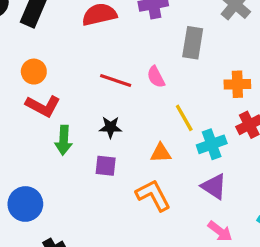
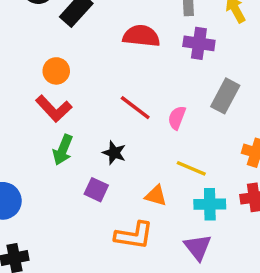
pink semicircle: (156, 77) -> (177, 118), turned 30
yellow line: (184, 118) -> (191, 168), turned -56
orange L-shape: (153, 195) -> (134, 235), turned 108

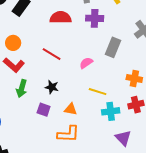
red line: (135, 108) -> (52, 54), moved
pink semicircle: (177, 118) -> (86, 63), turned 40
orange triangle: (156, 196) -> (71, 109), moved
purple triangle: (198, 247) -> (123, 138), moved

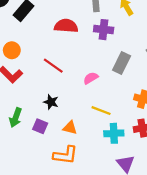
green arrow: (22, 88) -> (16, 118), moved

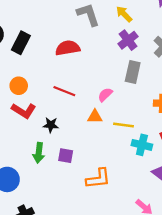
purple cross: (104, 30) -> (128, 40), moved, turned -30
black star: (51, 102) -> (51, 125), moved
orange triangle: (70, 128) -> (95, 117), moved
cyan cross: (114, 133) -> (142, 145), turned 30

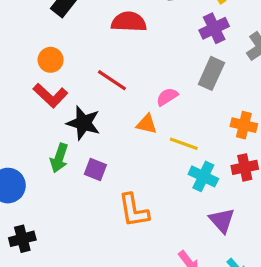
black star: (51, 125) -> (84, 123), size x1.5
orange L-shape: (98, 179) -> (134, 210), turned 75

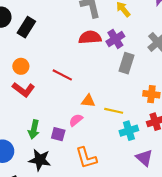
red semicircle: (129, 22) -> (90, 37), moved
purple cross: (214, 28) -> (115, 39), moved
pink semicircle: (167, 97) -> (76, 120), moved
black star: (84, 123) -> (40, 160), moved
cyan cross: (203, 176) -> (129, 131), turned -36

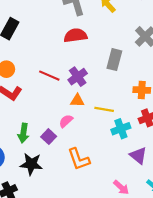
purple cross: (115, 39) -> (78, 77), moved
purple square: (58, 134) -> (49, 137), turned 32

